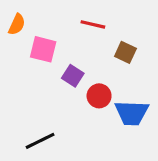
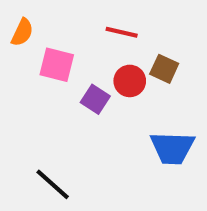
red circle: (99, 96) -> (130, 81), moved
black line: (40, 141) -> (53, 184), turned 68

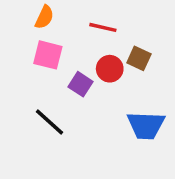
orange semicircle: (22, 32) -> (44, 17), moved
black line: (53, 184) -> (50, 122), moved

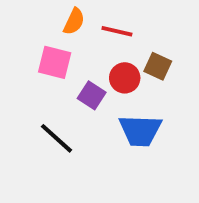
orange semicircle: (44, 17) -> (74, 21), moved
blue trapezoid: (146, 125) -> (140, 131), moved

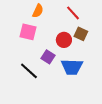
red line: (117, 31) -> (73, 13), moved, turned 35
purple square: (92, 95) -> (48, 57), moved

